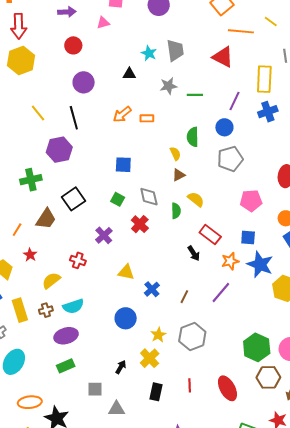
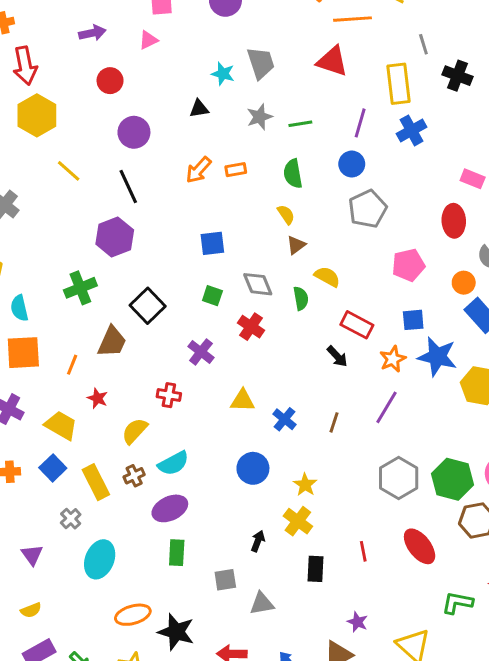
yellow line: (38, 113) -> (69, 171), moved
green semicircle: (193, 137) -> (293, 174), moved
gray hexagon: (192, 336) -> (399, 478), moved
green rectangle: (66, 366) -> (177, 553), turned -54

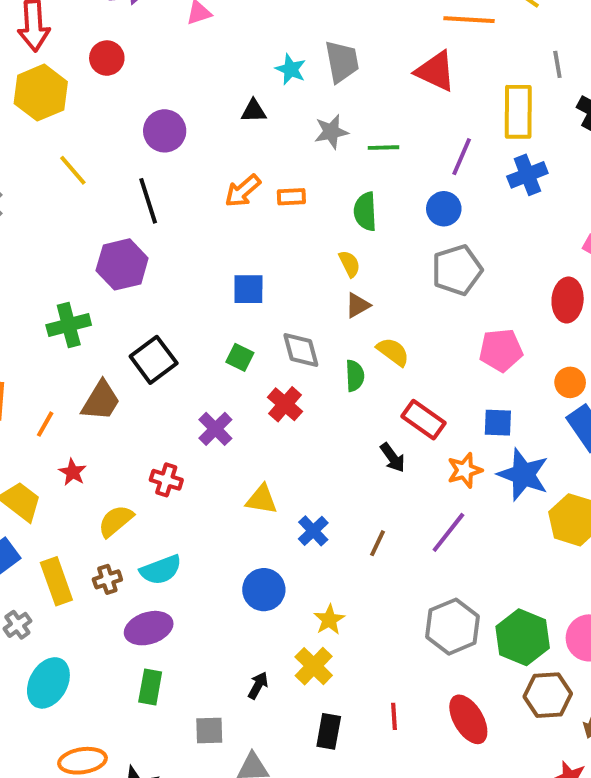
red circle: (110, 81) -> (107, 58), moved

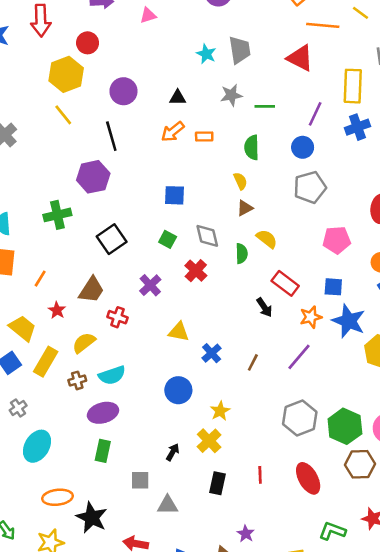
yellow hexagon: (41, 93) -> (66, 74), moved
black triangle: (254, 111) -> (178, 98), moved
brown trapezoid: (101, 401) -> (91, 290), moved
yellow rectangle: (56, 581) -> (46, 362), moved, turned 48

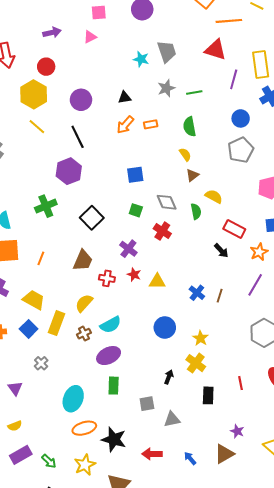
purple line: (315, 114) -> (234, 79), moved
blue circle: (303, 147) -> (241, 118), moved
red star: (57, 310) -> (134, 275), moved
blue cross: (212, 353) -> (197, 293), moved
cyan ellipse: (37, 446) -> (73, 399), moved

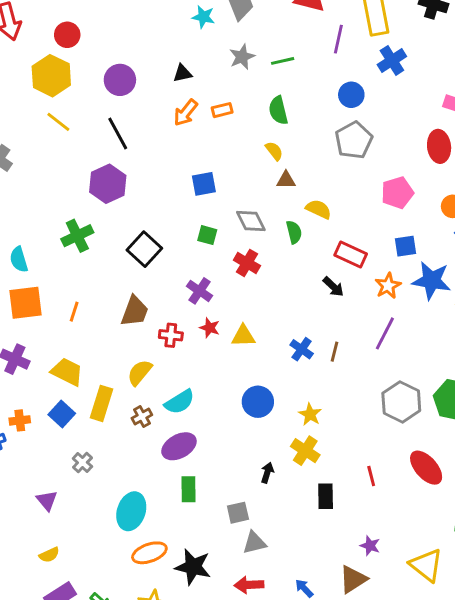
brown triangle: (192, 175) -> (286, 180), turned 40
gray triangle: (172, 419) -> (254, 543), moved

